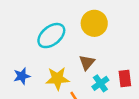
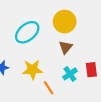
brown triangle: (87, 63) -> (66, 47), moved

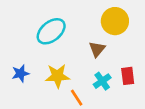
yellow circle: (65, 22) -> (115, 21), moved

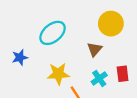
blue star: (20, 73) -> (20, 57), moved

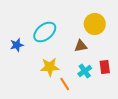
brown triangle: (95, 49) -> (81, 46), turned 40
blue star: (20, 57) -> (17, 45), moved

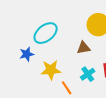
blue star: (17, 45) -> (27, 54), moved

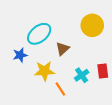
brown triangle: (83, 48) -> (63, 49), moved, turned -32

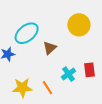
yellow star: (44, 71) -> (22, 88), moved

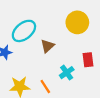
red rectangle: (89, 70) -> (88, 60), moved

